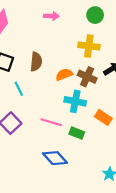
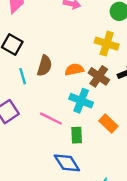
brown semicircle: (36, 62) -> (45, 66), moved
green rectangle: (77, 133) -> (77, 135), turned 56
blue diamond: (55, 158) -> (67, 163), moved

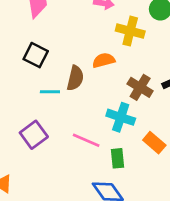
yellow cross: (107, 44) -> (130, 31), moved
orange semicircle: (74, 70) -> (104, 60), moved
cyan line: (23, 76) -> (50, 92), turned -70

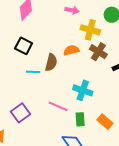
brown cross: (140, 87) -> (98, 52), moved
purple square: (34, 135) -> (20, 113), moved
orange rectangle: (154, 143) -> (105, 122), moved

